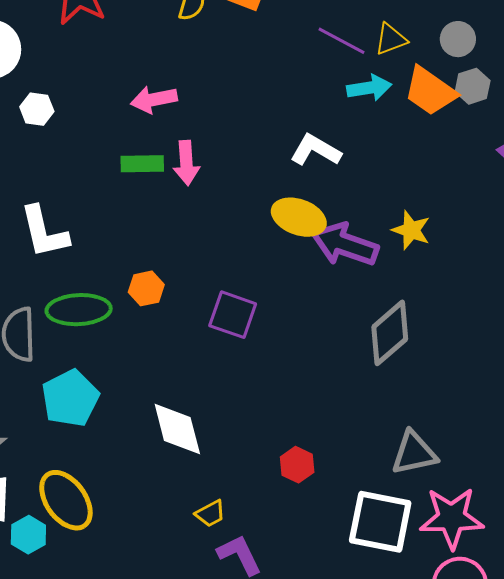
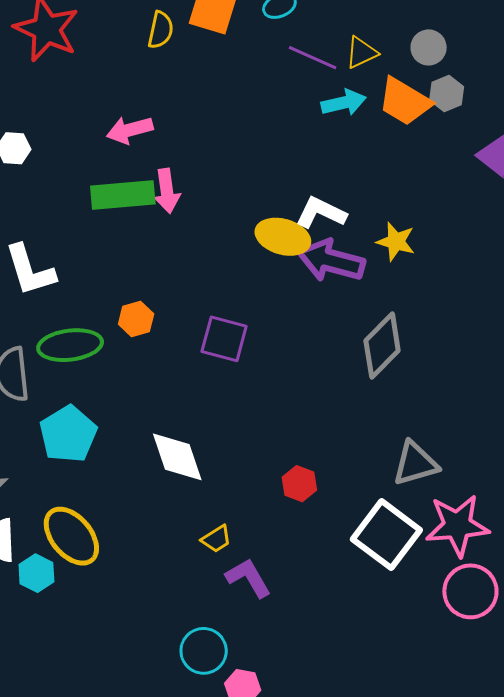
white L-shape: (316, 150) -> (321, 213), moved
green rectangle: (142, 164) -> (123, 195), size x1.5
white square: (380, 522) -> (386, 535), turned 30

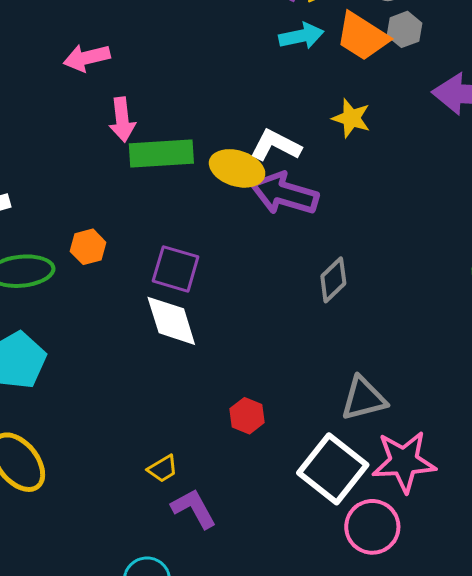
green rectangle: (123, 195) -> (161, 154), moved
yellow star: (396, 242) -> (351, 118), moved
gray diamond: (382, 346) -> (333, 280), size x0.7
white diamond: (177, 457) -> (171, 321), moved
pink circle: (470, 591) -> (372, 527), moved

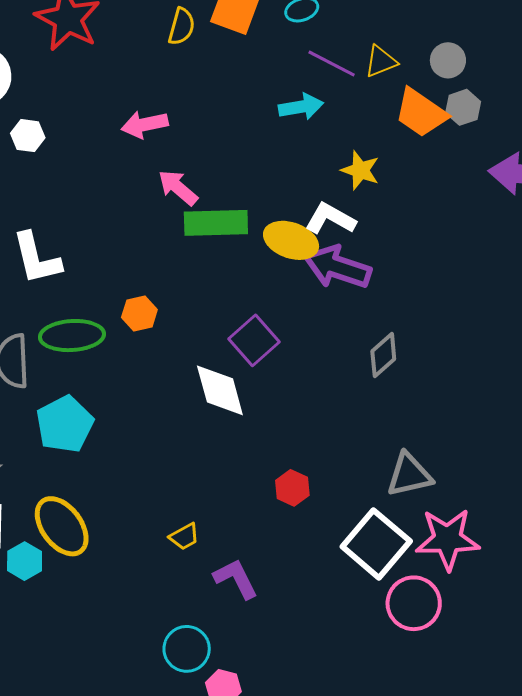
cyan arrow: (301, 36) -> (301, 107), moved
yellow star: (351, 118) -> (360, 170), moved
pink arrow: (122, 120) -> (178, 188), turned 135
purple square: (176, 269) -> (254, 340), moved, turned 30
yellow trapezoid: (163, 469) -> (184, 537), moved

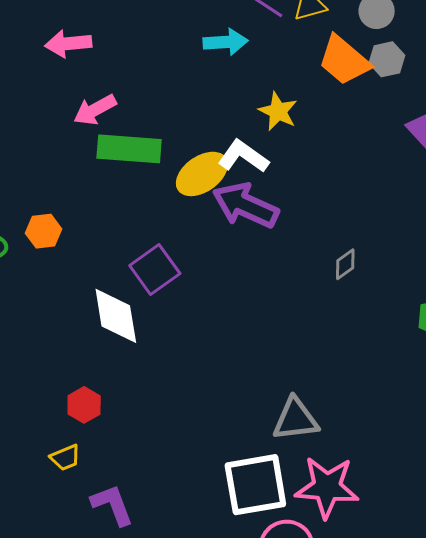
pink arrow: (178, 188) -> (95, 110), turned -75
yellow ellipse: (291, 240) -> (202, 174), turned -60
gray diamond: (383, 355) -> (345, 264), moved, size x0.7
red hexagon: (292, 488) -> (84, 405), moved
white square: (376, 544) -> (255, 485), turned 34

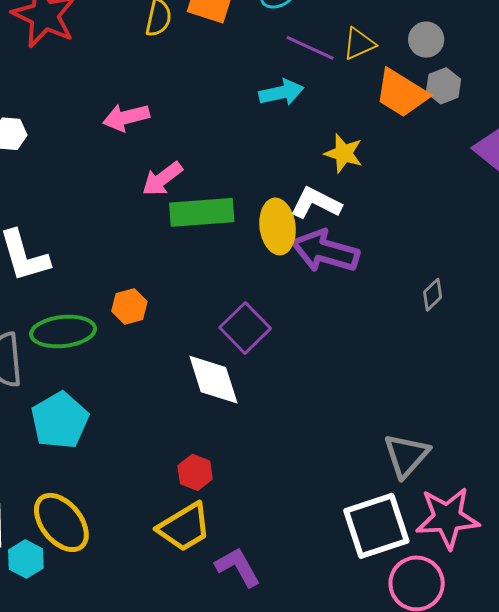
yellow ellipse: (202, 174) -> (278, 226), turned -54
gray triangle: (295, 419) -> (406, 455), turned -33
yellow trapezoid: (65, 458) -> (184, 527), size x1.8

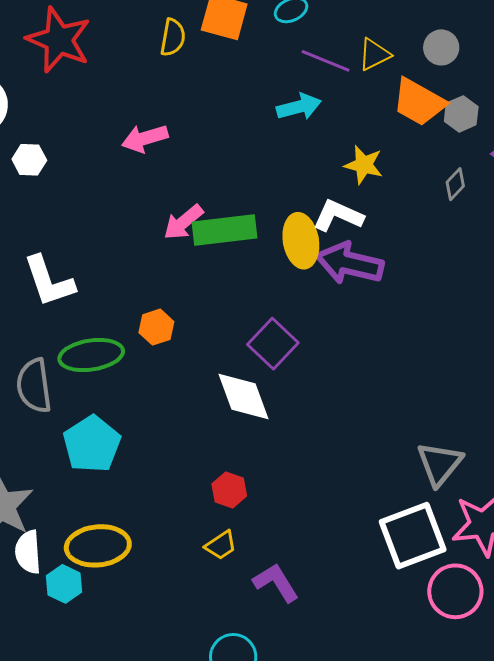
gray hexagon: (444, 86) -> (461, 114), moved
pink arrow: (162, 179) -> (183, 222), moved
gray diamond: (433, 295) -> (455, 184), moved
yellow ellipse: (61, 522) -> (98, 546), turned -54
yellow trapezoid: (184, 527) -> (221, 545), size x0.6

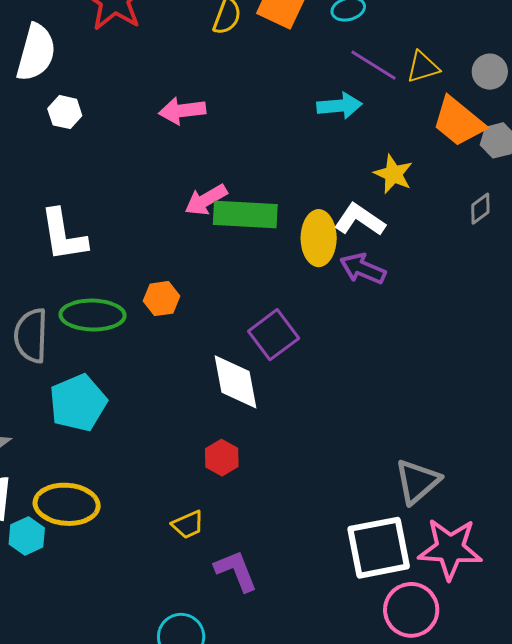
purple arrow: (350, 263) -> (363, 269), size x0.7
red hexagon: (229, 490) -> (222, 458), moved

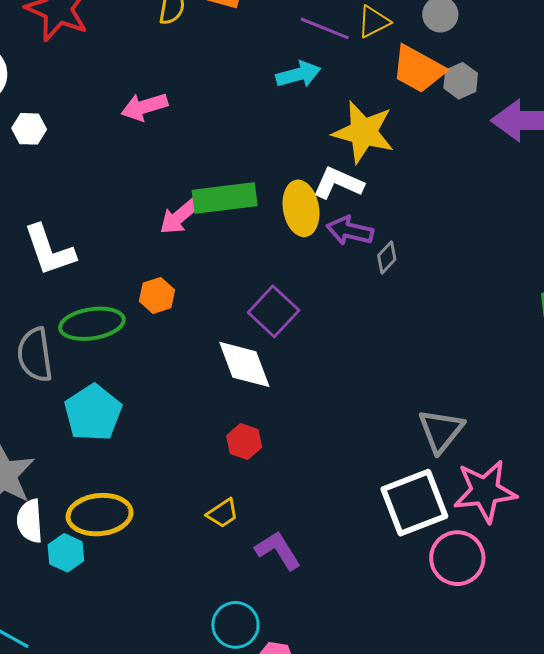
yellow star: (393, 174) -> (363, 132), size x1.6
pink arrow: (206, 200) -> (179, 217), moved
gray diamond: (480, 209) -> (387, 257), moved

